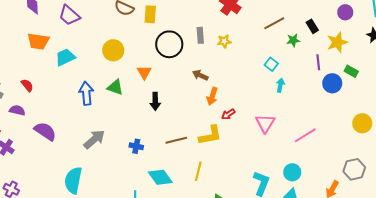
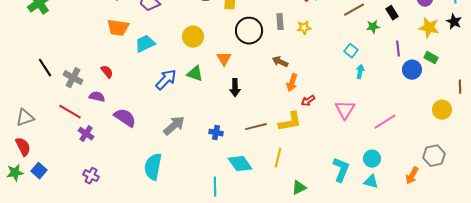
yellow star: (337, 42) -> (429, 28), moved, turned 30
blue arrow: (86, 93) -> (166, 80), turned 50

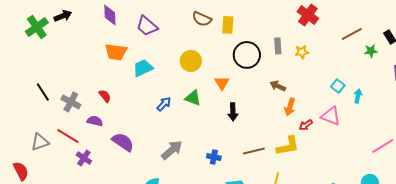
cyan square: (351, 51) -> (338, 86), moved
blue arrow: (166, 80) -> (164, 104), size x0.7
pink triangle: (345, 110) -> (331, 116), moved, turned -40
gray triangle: (25, 118) -> (40, 142), moved

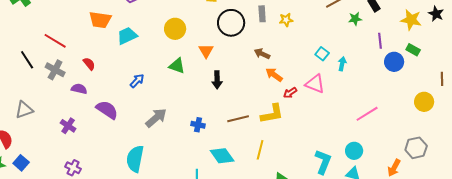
blue arrow: (164, 104) -> (137, 81), moved
orange arrow: (290, 107) -> (274, 75), turned 108
red line: (68, 136) -> (55, 41), moved

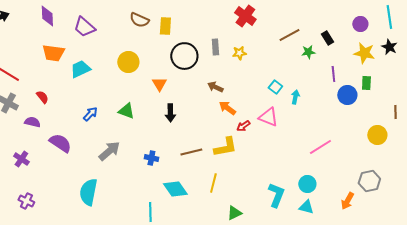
green rectangle: (413, 50) -> (366, 83), turned 64
green triangle: (177, 66) -> (126, 111), moved

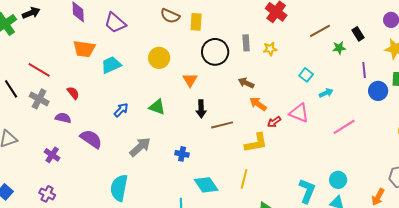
cyan square: (275, 87) -> (306, 75), moved
cyan arrow: (295, 97) -> (326, 93), turned 56
pink line: (320, 147) -> (344, 127), moved
brown line: (191, 152) -> (222, 125), moved
purple cross: (26, 201) -> (47, 194), moved

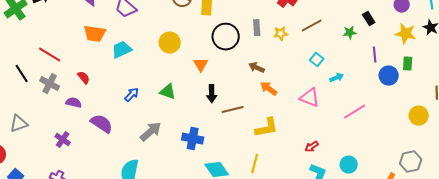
brown line: (320, 31) -> (312, 26), moved
red arrow: (274, 122) -> (312, 147), moved
blue cross: (182, 154) -> (193, 139), size x1.5

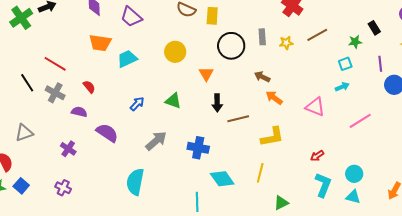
cyan square: (317, 60) -> (345, 64), moved, turned 32

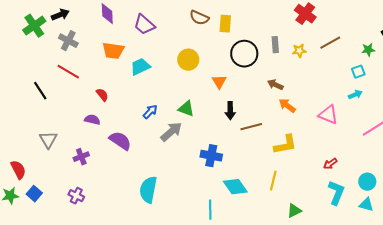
gray cross: (55, 93) -> (68, 41), moved
gray triangle: (24, 133) -> (48, 140), moved, turned -42
gray arrow: (156, 141) -> (171, 132), moved
purple cross: (68, 149) -> (81, 157), turned 35

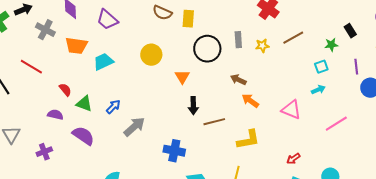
gray cross: (68, 41) -> (45, 30), moved
green triangle: (186, 109) -> (84, 104), moved

